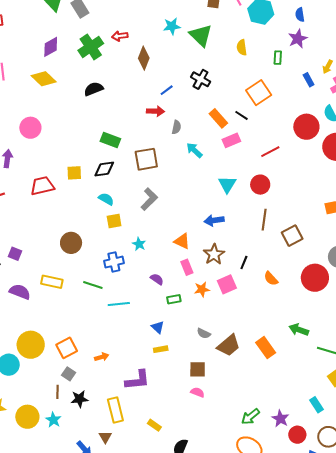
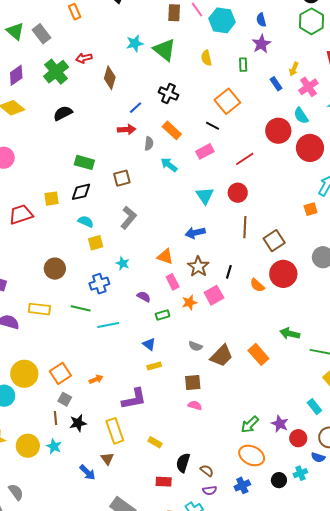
orange rectangle: (218, 118) -> (172, 130), moved
brown square: (146, 159) -> (122, 178), size x0.7
red circle: (315, 278) -> (283, 274), moved

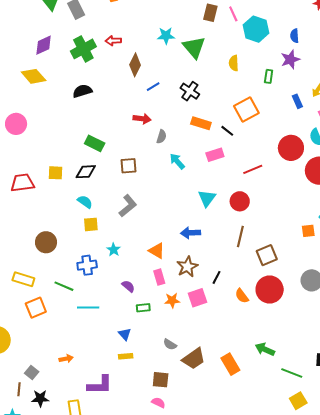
blue line: (136, 108) -> (153, 87), moved
orange rectangle: (172, 130) -> (201, 123), moved, turned -36
orange square: (60, 373) -> (36, 308), moved

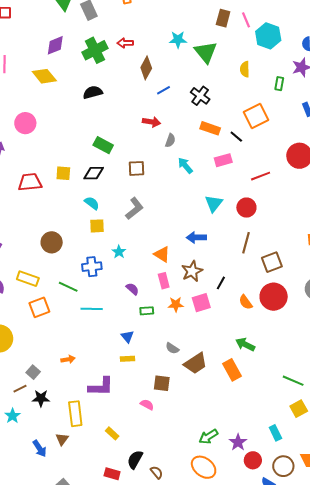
green arrow: (265, 349) -> (245, 344), moved
brown line: (19, 389) -> (20, 389), turned 56
pink semicircle: (158, 403) -> (147, 405), moved

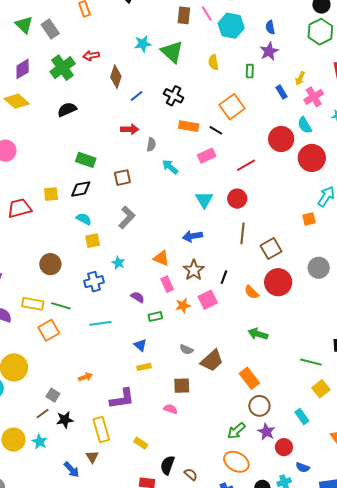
green line: (68, 287) -> (61, 306), moved
orange rectangle: (232, 370) -> (249, 378), moved
brown circle: (283, 466) -> (259, 406), moved

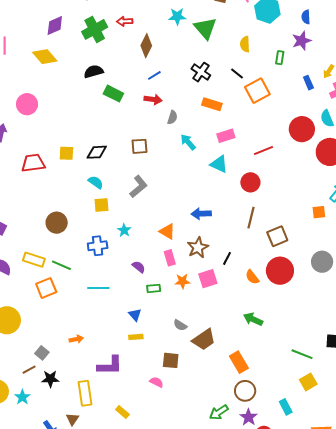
blue line: (137, 96) -> (154, 75), moved
black line: (216, 130) -> (237, 74), moved
green rectangle: (86, 160) -> (113, 94), moved
cyan triangle: (204, 200) -> (219, 164), moved, turned -42

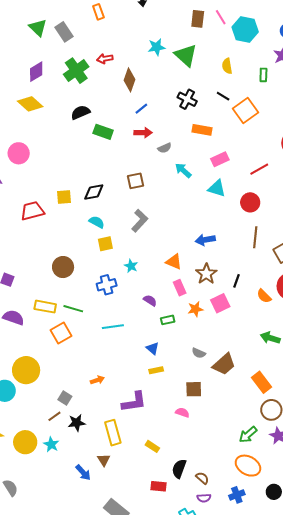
gray semicircle: (172, 117) -> (165, 148), turned 56

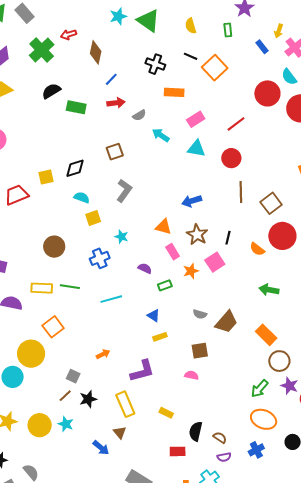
orange square: (61, 333) -> (53, 327), moved

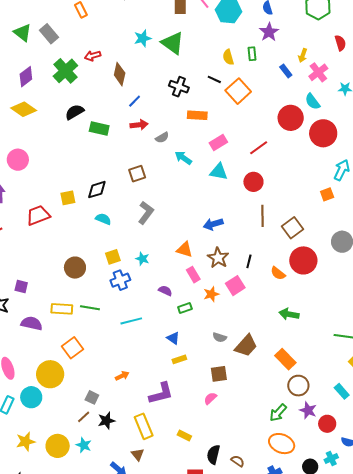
yellow semicircle: (191, 26) -> (228, 57), moved
yellow square: (93, 218) -> (113, 257), moved
pink semicircle: (192, 375) -> (210, 398), turned -56

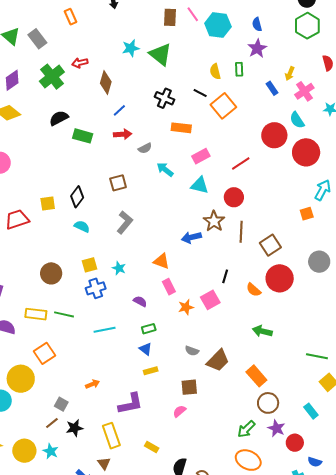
black diamond: (97, 190) -> (77, 197), turned -40
brown star: (218, 258) -> (214, 221), moved
green rectangle: (185, 308) -> (149, 329), moved

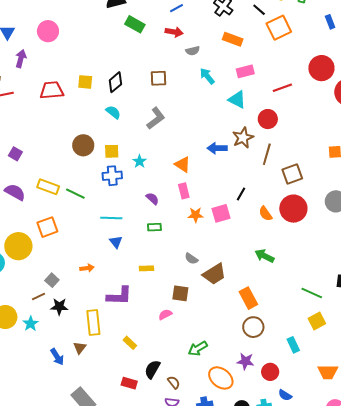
brown circle: (51, 273) -> (83, 145), moved
blue triangle: (146, 349) -> (116, 242), moved
purple star: (276, 428) -> (245, 361), moved, turned -30
green arrow: (246, 429) -> (198, 348), moved

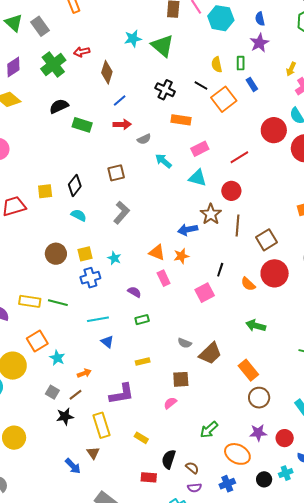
blue rectangle: (330, 22) -> (252, 84), moved
orange star: (196, 215) -> (181, 256), moved
brown line: (38, 296) -> (76, 395), moved
cyan star: (31, 324) -> (57, 358), moved

